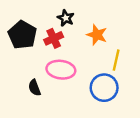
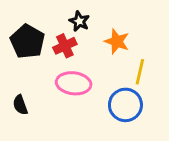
black semicircle: (34, 88) -> (20, 105), moved

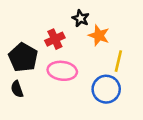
black star: (79, 21) -> (81, 18), moved
black pentagon: (27, 41) -> (23, 57), moved

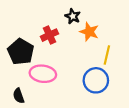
pink ellipse: (62, 71) -> (43, 74), moved
black semicircle: (17, 89) -> (19, 96), moved

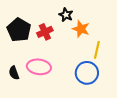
black pentagon: (21, 52) -> (19, 30), moved
black semicircle: (19, 96) -> (14, 73), moved

